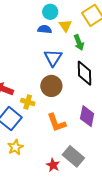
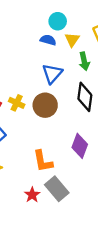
yellow cross: (28, 102) -> (17, 103), moved
orange L-shape: (56, 123) -> (43, 161), moved

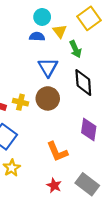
gray rectangle: (57, 189) -> (87, 184), moved

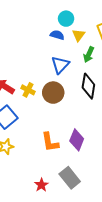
green arrow: (75, 49) -> (89, 55), turned 35
purple diamond: (89, 130) -> (77, 140), moved
red star: (54, 185) -> (41, 185), moved

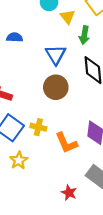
blue semicircle: (57, 35) -> (15, 37), moved
yellow cross: (28, 90) -> (38, 127), moved

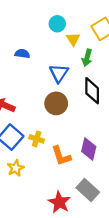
red star: (69, 193) -> (59, 202), size x1.5

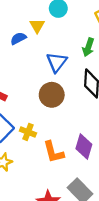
yellow triangle: (73, 39) -> (37, 26), moved
blue semicircle: (22, 54) -> (18, 38), turned -40

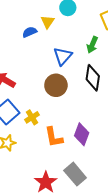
yellow cross: (28, 132) -> (32, 117), turned 32

